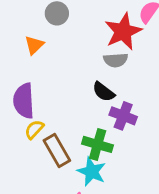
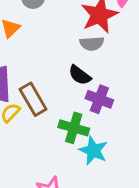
brown rectangle: (57, 150) -> (33, 99), moved
cyan star: (92, 172) -> (93, 150), moved

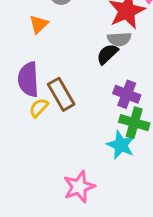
black semicircle: (80, 75) -> (107, 54), moved, turned 100
green cross: (74, 128) -> (134, 123), moved

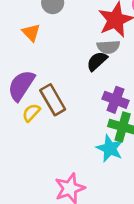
orange triangle: (39, 24) -> (31, 33), turned -30
purple semicircle: (28, 79) -> (21, 86), turned 36

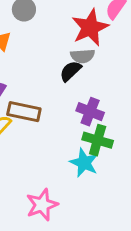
brown rectangle: (53, 100) -> (24, 112), turned -48

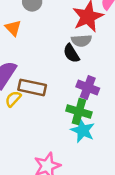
black semicircle: (71, 71) -> (71, 53), turned -78
green cross: (98, 140) -> (79, 111), moved

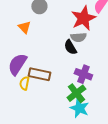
yellow semicircle: (13, 99) -> (24, 83), turned -32
green cross: (79, 111) -> (76, 93), turned 36

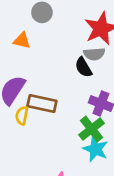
orange triangle: (24, 27) -> (22, 41), turned -32

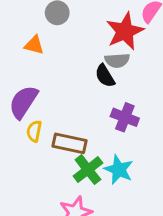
brown rectangle: (42, 104) -> (70, 143), moved
green cross: (92, 129) -> (88, 170), moved

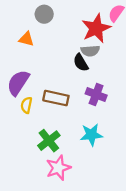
brown rectangle: (70, 143) -> (56, 98), moved
green cross: (88, 170) -> (49, 141), moved
cyan star: (119, 170) -> (91, 135), turned -30

